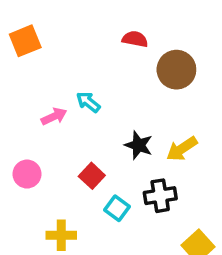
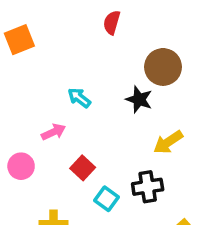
red semicircle: (135, 39) -> (112, 22), moved, turned -85
pink arrow: (54, 116) -> (54, 132), moved
black star: (139, 145) -> (139, 99), moved

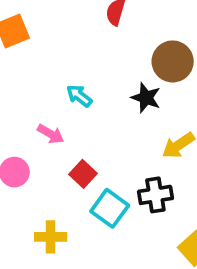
pink arrow: (54, 132) -> (51, 134), turned 55
cyan square: (107, 199) -> (110, 208), size x1.4

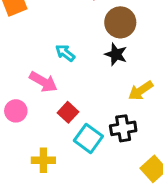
brown circle: (173, 61) -> (120, 22), moved
pink arrow: (51, 134) -> (43, 82), size x1.4

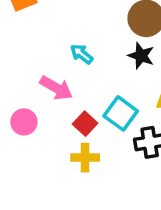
cyan square: (88, 138) -> (121, 113), moved
yellow cross: (43, 160) -> (85, 158), moved

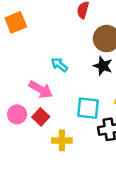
cyan square: (121, 113) -> (88, 108), turned -30
red square: (85, 124) -> (41, 117), moved

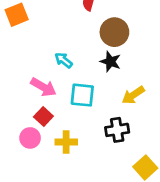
cyan square: (88, 108) -> (82, 95), moved
pink circle: (17, 114) -> (30, 138), moved

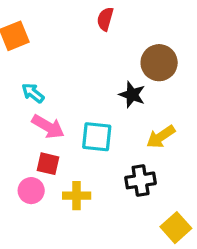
brown circle: (114, 32) -> (159, 63), moved
cyan arrow: (64, 60) -> (33, 93), moved
red square: (43, 117) -> (48, 164), turned -30

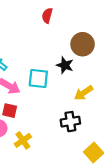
cyan square: (97, 137) -> (38, 78), moved
yellow cross: (77, 196) -> (23, 140), moved, turned -35

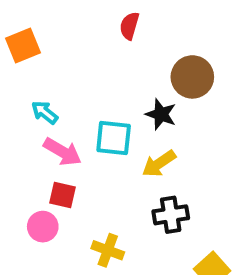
yellow arrow: (84, 93) -> (159, 164), moved
yellow cross: (23, 140) -> (108, 250), moved, turned -35

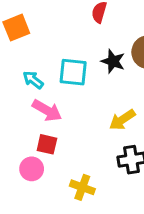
black star: (161, 114) -> (113, 61), moved
cyan square: (114, 138) -> (73, 72), moved

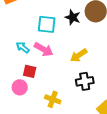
cyan arrow: (33, 80) -> (23, 47), moved
pink arrow: (47, 111) -> (44, 49), moved

